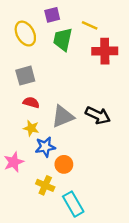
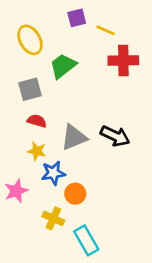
purple square: (52, 15) -> (77, 18), moved
green trapezoid: (63, 39) -> (63, 66), moved, turned 40

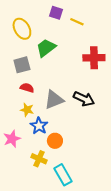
purple square: (77, 18) -> (56, 13), turned 32
red cross: (123, 60) -> (94, 58), moved
blue star: (53, 173) -> (39, 126), turned -30

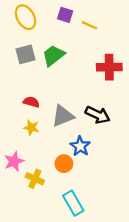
yellow ellipse: (22, 29) -> (26, 17), moved
gray square: (22, 65) -> (26, 54), moved
blue star: (39, 126) -> (80, 146), moved
yellow cross: (39, 159) -> (35, 179), moved

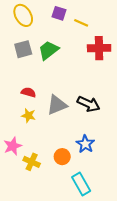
red cross: (109, 67) -> (99, 48), moved
blue star: (80, 146) -> (85, 144), moved
orange circle: (64, 164) -> (62, 157), moved
cyan rectangle: (73, 203) -> (81, 184), moved

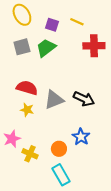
purple square: (59, 13) -> (52, 25), moved
red semicircle: (28, 92) -> (27, 88), size x1.5
cyan rectangle: (81, 184) -> (61, 175), moved

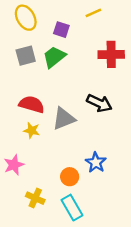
yellow line: (77, 22) -> (93, 13), moved, turned -48
black arrow: (84, 99) -> (99, 103), moved
yellow cross: (30, 154) -> (35, 198), moved

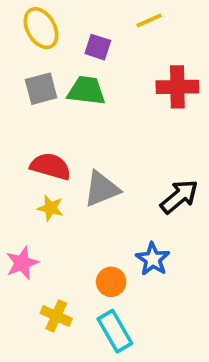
green trapezoid: (54, 57) -> (86, 91), turned 45
black arrow: (99, 103) -> (179, 197), moved, turned -65

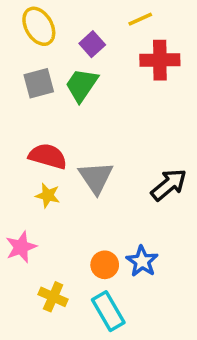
purple square: (98, 47) -> (92, 44), turned 30
red cross: (177, 87) -> (160, 60), moved
green trapezoid: (86, 91) -> (82, 85), turned -63
gray triangle: (102, 189) -> (96, 178), turned -42
blue star: (153, 259) -> (142, 261), moved

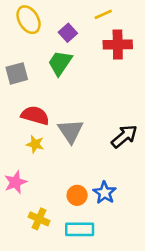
gray square: (39, 83) -> (17, 73), moved
cyan rectangle: (108, 311) -> (80, 229), turned -60

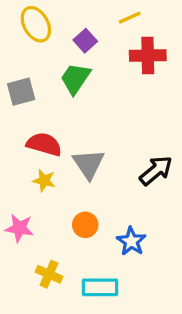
pink star: (15, 182) -> (19, 228), turned 30
orange circle: (77, 195) -> (85, 225), moved

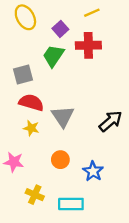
red cross: (148, 55) -> (88, 45), moved
gray square: (21, 92) -> (23, 74), moved

